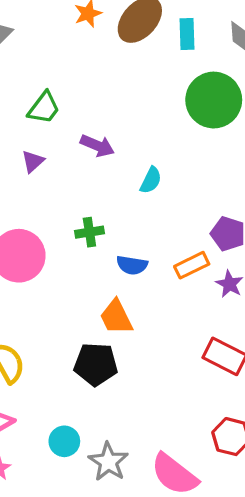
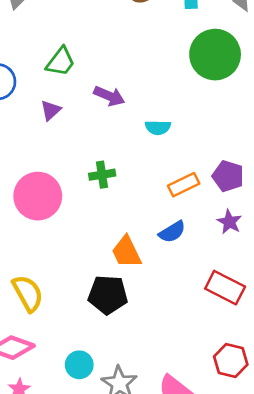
cyan semicircle: (151, 180) -> (158, 127), turned 65
blue semicircle: (132, 265) -> (172, 232), moved, turned -40
orange rectangle: (192, 265) -> (184, 185), moved

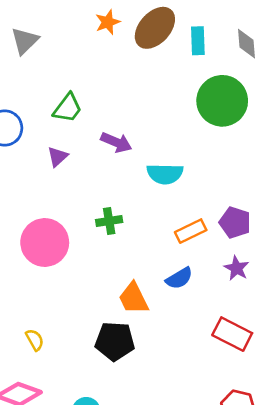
cyan semicircle: (158, 127) -> (165, 174), size x1.4
yellow semicircle: (28, 293) -> (35, 340), size x0.6

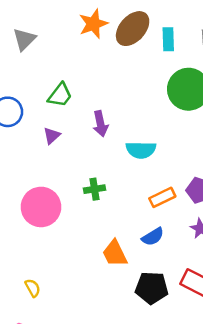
orange star: (108, 22) -> (93, 24), size x1.4
purple arrow: (116, 142) -> (100, 124), turned 55
black pentagon: (115, 341) -> (152, 288), moved

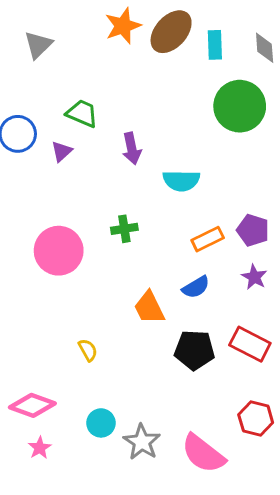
green trapezoid: (60, 95) -> (82, 113), turned -104
purple triangle: (52, 136) -> (62, 151), moved
yellow semicircle: (33, 288) -> (88, 350), moved

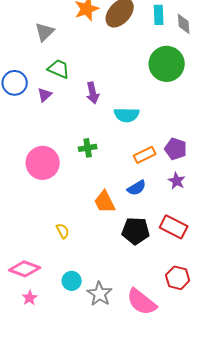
gray triangle: (38, 45) -> (45, 32), moved
cyan rectangle: (215, 45) -> (159, 15), moved

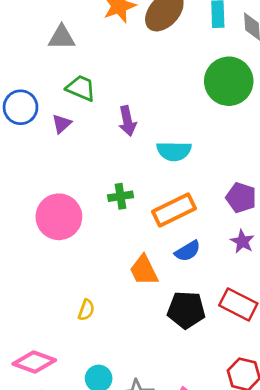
gray triangle: (45, 32) -> (62, 37), turned 45
orange rectangle: (145, 155) -> (174, 210), moved, size x1.4
yellow semicircle: (63, 231) -> (86, 310), turned 49

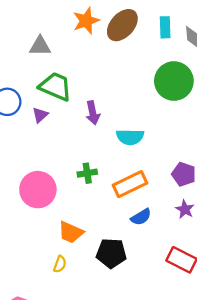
green trapezoid: (81, 88) -> (55, 87), size x1.4
orange trapezoid: (144, 270) -> (71, 232), moved, turned -40
black pentagon: (186, 310) -> (111, 253), moved

